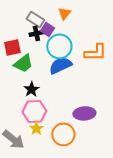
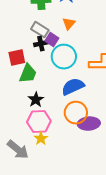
green trapezoid: (23, 63) -> (28, 74), turned -30
blue semicircle: (60, 65) -> (73, 87), moved
orange circle: (63, 134) -> (76, 113), moved

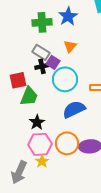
orange circle: (76, 113) -> (67, 143), moved
gray arrow: (18, 150) -> (19, 172), turned 75

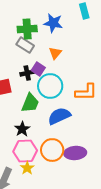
blue star: (68, 16) -> (53, 23), turned -30
gray rectangle: (41, 52) -> (25, 45), moved
green trapezoid: (29, 96) -> (30, 103), moved

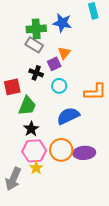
purple square: (38, 69) -> (54, 64), moved, turned 32
black cross: (27, 73) -> (36, 73), turned 32
cyan circle: (50, 86) -> (59, 86), size x0.6
green trapezoid: (30, 103) -> (27, 106), moved

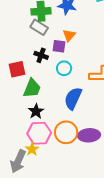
purple square: (54, 64) -> (59, 46), turned 32
blue semicircle: (68, 116) -> (73, 98), turned -40
yellow star: (36, 168) -> (32, 149), moved

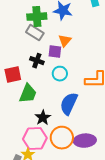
black star: (36, 111) -> (43, 118), moved

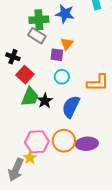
black cross: (37, 61) -> (13, 57), moved
red square: (13, 75) -> (25, 75), moved, turned -36
black star: (43, 118) -> (45, 101), moved

